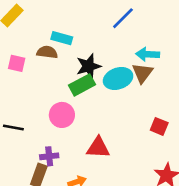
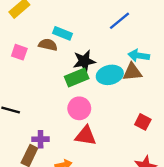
brown triangle: (142, 73) -> (132, 72), turned 42
pink circle: (62, 115) -> (79, 108), moved

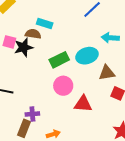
black star: (84, 61) -> (24, 47), moved
brown triangle: (132, 72) -> (107, 73), moved
red triangle: (86, 136) -> (83, 104), moved

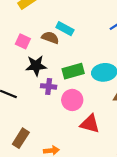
black star: (24, 47) -> (36, 66), moved
purple cross: (32, 114) -> (49, 86), moved

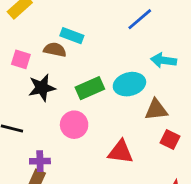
purple cross: (49, 86) -> (40, 161), moved
pink circle: (72, 100) -> (74, 125), moved

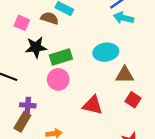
cyan arrow: (164, 60) -> (123, 18), moved
green rectangle: (90, 88) -> (61, 57), moved

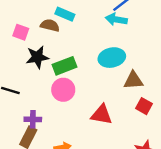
cyan arrow: (123, 18) -> (116, 19), moved

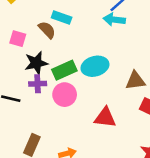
brown semicircle: (50, 25) -> (47, 30), turned 36
cyan ellipse: (112, 58) -> (95, 66), moved
purple cross: (33, 119) -> (38, 84), moved

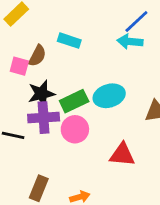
brown semicircle: (47, 30) -> (37, 56), moved, turned 72
purple cross: (38, 84) -> (44, 118), size x1.5

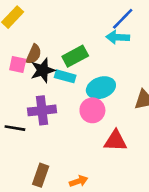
cyan rectangle: (69, 41) -> (65, 76), moved
black star: (41, 94) -> (43, 70), moved
green rectangle: (74, 101) -> (75, 56), moved
pink circle: (75, 129) -> (92, 110), moved

